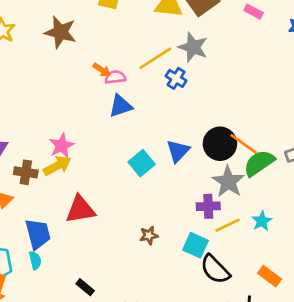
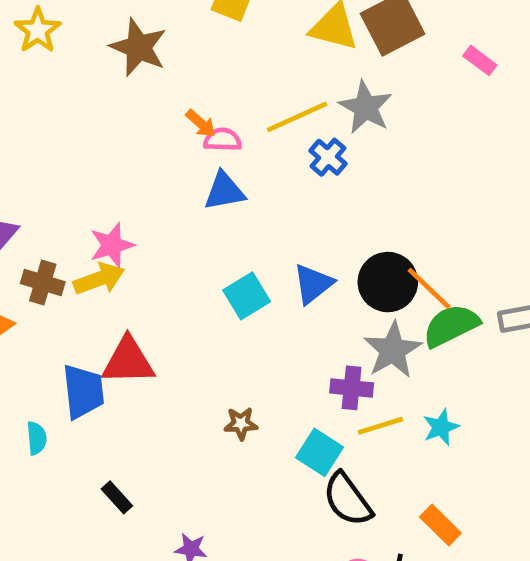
blue trapezoid: (38, 234) -> (83, 391), moved

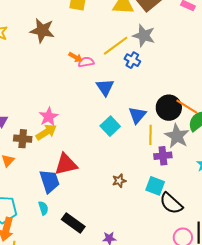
blue triangle: (224, 191) -> (105, 87), moved, turned -42
yellow line: (380, 426) -> (151, 135), moved, turned -60
cyan semicircle: (37, 438) -> (43, 208), moved
black rectangle: (117, 497) -> (73, 223), size x1.6

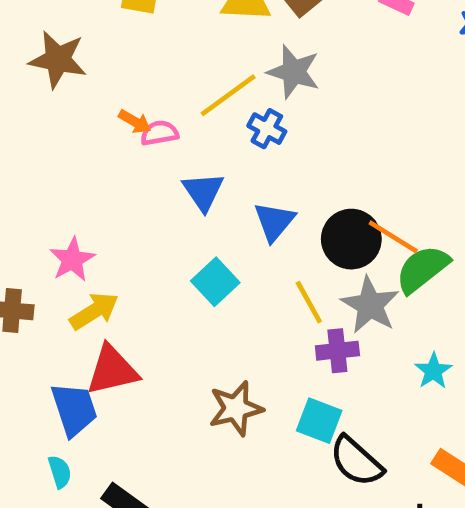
blue triangle: (137, 115) -> (274, 222), moved
yellow arrow: (46, 132) -> (94, 311), moved
yellow line: (151, 135) -> (309, 302), turned -30
brown star: (119, 181) -> (236, 408), size x1.6

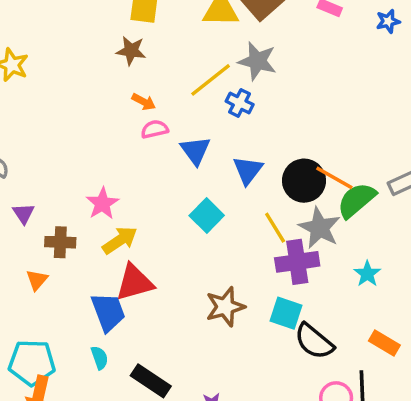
brown star: (58, 59) -> (131, 51), moved, size x0.7
pink semicircle: (159, 133) -> (155, 129), moved
purple cross: (337, 351) -> (297, 262), size x1.4

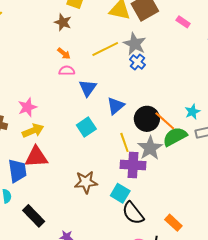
blue cross: (240, 103) -> (137, 62), moved
cyan star: (367, 274) -> (192, 112), moved

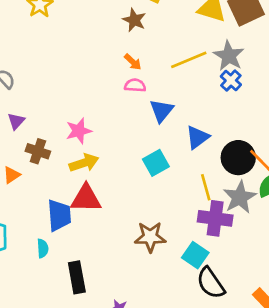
black rectangle: (34, 216) -> (77, 277), turned 30

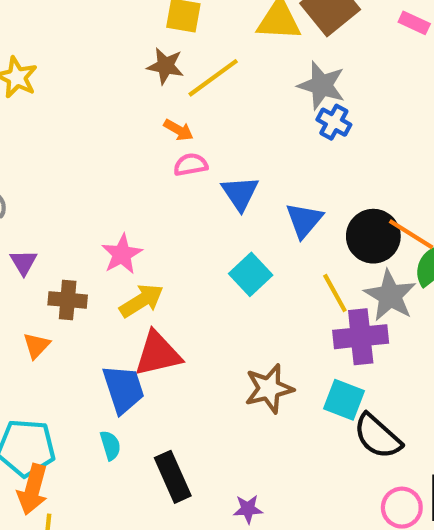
yellow line: (189, 60) -> (213, 78), moved

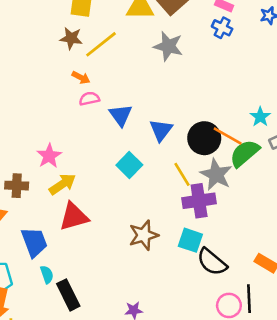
blue cross: (334, 122) -> (222, 28), moved
blue trapezoid: (123, 389) -> (34, 242), moved
black rectangle: (173, 477) -> (68, 295), moved

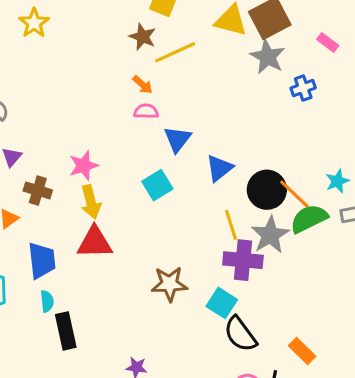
blue cross: (222, 28) -> (303, 88), moved, turned 30
gray star: (168, 46) -> (268, 57), moved
cyan square: (129, 165) -> (157, 185), moved
yellow arrow: (62, 184) -> (91, 202), turned 96

